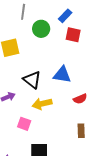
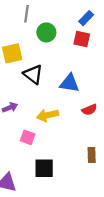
blue rectangle: (65, 16) -> (86, 18), moved
black triangle: (32, 80) -> (33, 74), moved
brown rectangle: (81, 131) -> (92, 155), moved

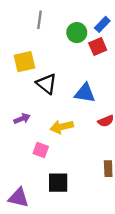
green circle: (46, 32) -> (77, 33), moved
red square: (82, 39) -> (98, 47), turned -35

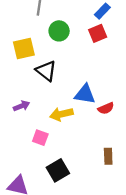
green circle: (77, 33) -> (59, 31), moved
blue triangle: (85, 93) -> (85, 94), moved
black square: (58, 183) -> (58, 170), turned -30

